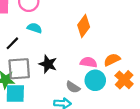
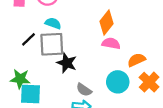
pink semicircle: (89, 62) -> (111, 43), moved
gray square: (19, 69) -> (52, 44), moved
gray semicircle: (73, 87) -> (84, 90), moved

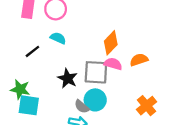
gray square: (52, 44) -> (96, 72), moved
orange semicircle: (136, 60) -> (139, 60), moved
cyan circle: (118, 82) -> (95, 100), moved

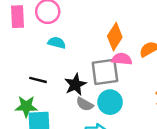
black line: (32, 51) -> (38, 80), moved, turned 63
black star: (68, 78) -> (75, 85), turned 30
gray semicircle: (82, 107) -> (85, 104), moved

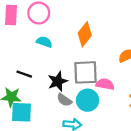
orange diamond: (115, 37) -> (85, 34), moved
pink semicircle: (122, 59) -> (105, 84), moved

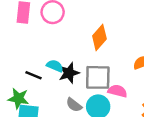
cyan semicircle: (44, 42) -> (55, 66), moved
black star: (58, 81) -> (69, 73), moved

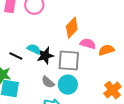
pink semicircle: (117, 91) -> (88, 44), moved

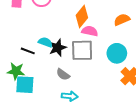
pink semicircle: (88, 44) -> (90, 31), moved
orange semicircle: (106, 50) -> (122, 20), moved
cyan circle: (68, 85) -> (117, 53), moved

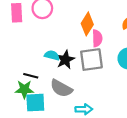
pink semicircle: (90, 31) -> (97, 38), turned 84
black line: (28, 51) -> (31, 76), moved
gray semicircle: (63, 74) -> (61, 88), moved, size x1.5

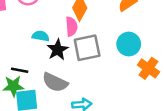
pink semicircle: (97, 38) -> (71, 26), moved
cyan semicircle: (52, 55) -> (41, 36), moved

